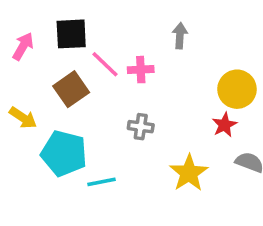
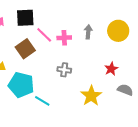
gray arrow: (180, 36) -> (88, 32), moved
yellow circle: (237, 89) -> (118, 31), moved
cyan line: (101, 182) -> (42, 101), turned 42

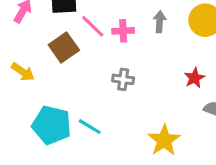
cyan pentagon: (21, 85) -> (52, 125), moved
yellow star: (91, 96) -> (164, 140), moved

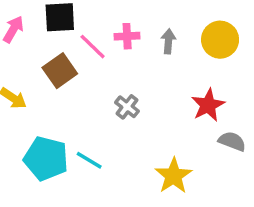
pink cross: (123, 31) -> (127, 36), moved
red star: (195, 78) -> (208, 105), size x1.4
gray cross: (123, 79) -> (127, 107), turned 30

